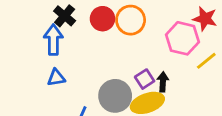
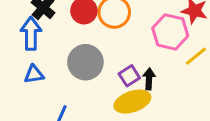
gray circle: (115, 96) -> (85, 62), moved

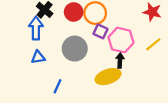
pink hexagon: (170, 32) -> (121, 40), moved
purple square: (129, 76) -> (101, 31), moved, turned -32

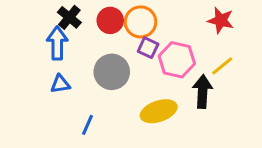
black arrow: (120, 60) -> (203, 92), moved, size x1.5

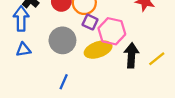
yellow line: (222, 66) -> (157, 59), moved
yellow ellipse: (159, 111) -> (98, 50), moved
blue line: (88, 125) -> (64, 82), moved

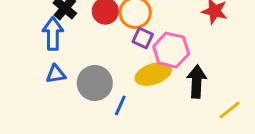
gray circle: (62, 40) -> (95, 83), moved
yellow line: (157, 59) -> (230, 110), moved
blue line: (64, 82) -> (120, 105), moved

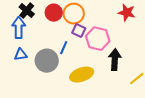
yellow ellipse: (153, 74) -> (82, 75), moved
blue line: (120, 105) -> (64, 48), moved

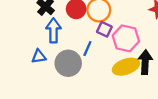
blue arrow: (19, 28) -> (53, 30), moved
yellow ellipse: (82, 75) -> (126, 67), moved

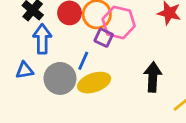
pink hexagon: (126, 38) -> (119, 23), moved
yellow ellipse: (126, 67) -> (94, 83), moved

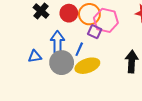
blue arrow: (42, 39) -> (57, 42), moved

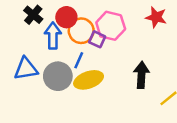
orange circle: (89, 14) -> (81, 31), moved
blue arrow: (57, 42) -> (53, 36), moved
blue triangle: (35, 56) -> (26, 69), size x1.5

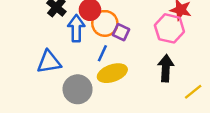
pink hexagon: (111, 26) -> (169, 28), moved
gray circle: (58, 76) -> (78, 89), moved

